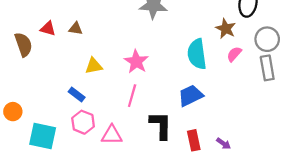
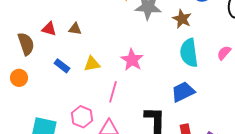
brown star: (226, 29) -> (182, 19), moved
blue rectangle: (77, 95) -> (62, 66), moved
pink line: (132, 96) -> (113, 92), moved
orange circle: (13, 112) -> (19, 78), moved

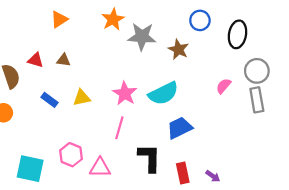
cyan semicircle: (189, 53) -> (163, 93), moved, turned -108
pink line: (113, 92) -> (119, 128), moved

